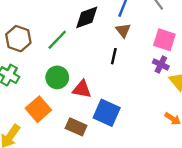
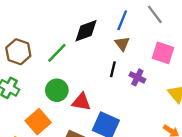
purple cross: (161, 64) -> (137, 77), moved

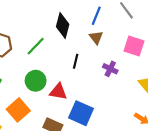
black diamond: (86, 31) -> (63, 26), turned -55
black line: (113, 69) -> (76, 61), moved

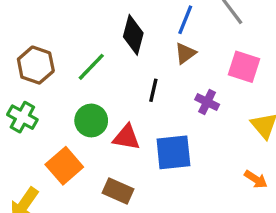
brown triangle: (96, 37) -> (185, 53), turned 32
blue square: (81, 113) -> (173, 152), moved, turned -30

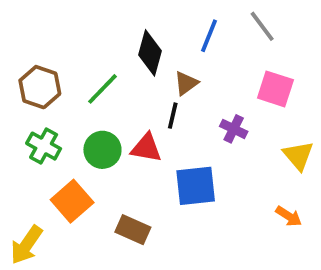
brown triangle: (185, 53) -> (186, 83), moved
green cross: (22, 117) -> (44, 146), moved
red triangle: (126, 137) -> (146, 148), moved

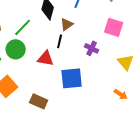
green circle: (102, 150) -> (16, 49), moved

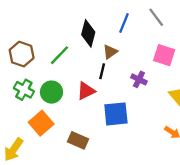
green circle: (16, 49) -> (51, 92), moved
red triangle: (46, 58) -> (86, 91), turned -36

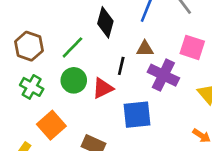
brown triangle: (110, 52) -> (145, 49), moved, turned 35
purple cross: (139, 79) -> (163, 75), size x1.6
green circle: (51, 92) -> (74, 80), moved

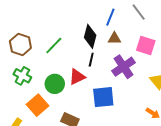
black diamond: (105, 22) -> (90, 36), moved
brown triangle: (145, 49) -> (114, 38), moved
purple cross: (163, 75) -> (123, 67), turned 30
green circle: (74, 80) -> (55, 84), moved

